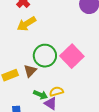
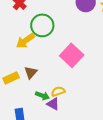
yellow arrow: (26, 24) -> (25, 41), moved
green circle: (45, 56) -> (42, 25), moved

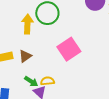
yellow arrow: (25, 41) -> (27, 24), turned 114

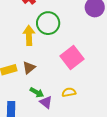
yellow semicircle: (47, 81) -> (69, 92), moved

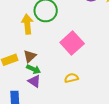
green arrow: (37, 92) -> (34, 69), moved
purple triangle: (46, 102) -> (34, 81), moved

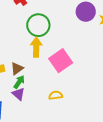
yellow arrow: (27, 24) -> (36, 47), moved
green arrow: (34, 69) -> (19, 82), turned -88

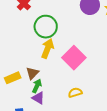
yellow arrow: (36, 47) -> (48, 49), turned 30

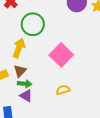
yellow arrow: (48, 49) -> (19, 48), moved
green arrow: (37, 86) -> (25, 84), turned 72

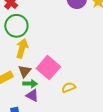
green circle: (33, 24) -> (16, 26), moved
pink square: (61, 55) -> (48, 68), moved

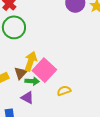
yellow arrow: (22, 48) -> (31, 61), moved
green arrow: (30, 84) -> (32, 81), moved

